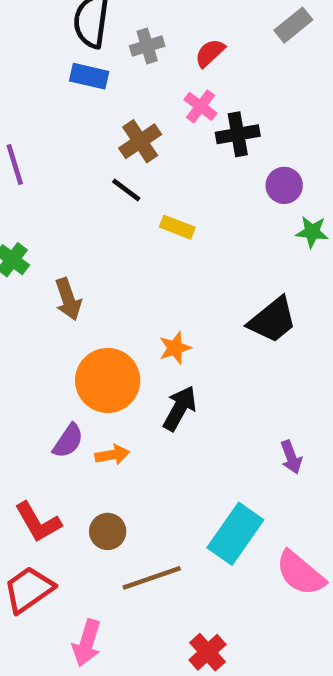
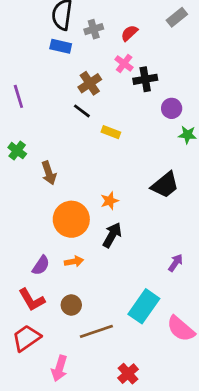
purple semicircle: (68, 441) -> (41, 265), moved
purple arrow: (291, 457) -> (176, 263), turned -126

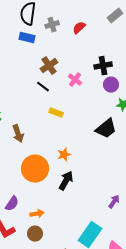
pink cross: (124, 63) -> (75, 80), moved
black cross: (145, 79) -> (103, 66), moved
yellow rectangle: (111, 132) -> (56, 113), moved
black trapezoid: (165, 185) -> (106, 129), moved
orange arrow: (74, 261) -> (37, 214), moved

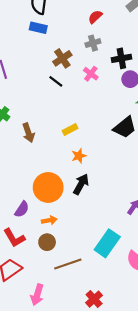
gray cross: (52, 25) -> (93, 43), moved
yellow rectangle: (56, 113) -> (70, 129), moved, turned -48
orange circle: (35, 169) -> (48, 187), moved

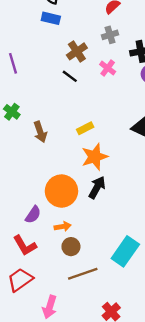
orange star: (79, 156) -> (95, 157), size x1.6
brown circle: (47, 242) -> (71, 247), moved

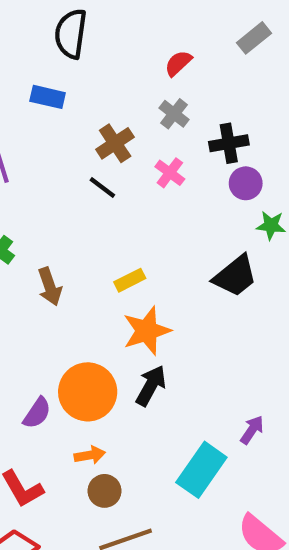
blue rectangle: (51, 18) -> (48, 97), moved
gray cross: (110, 35) -> (174, 114), turned -35
purple semicircle: (33, 215) -> (37, 413), moved
cyan rectangle: (125, 251) -> (201, 470), moved

